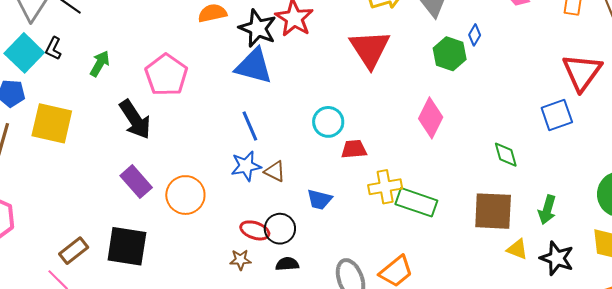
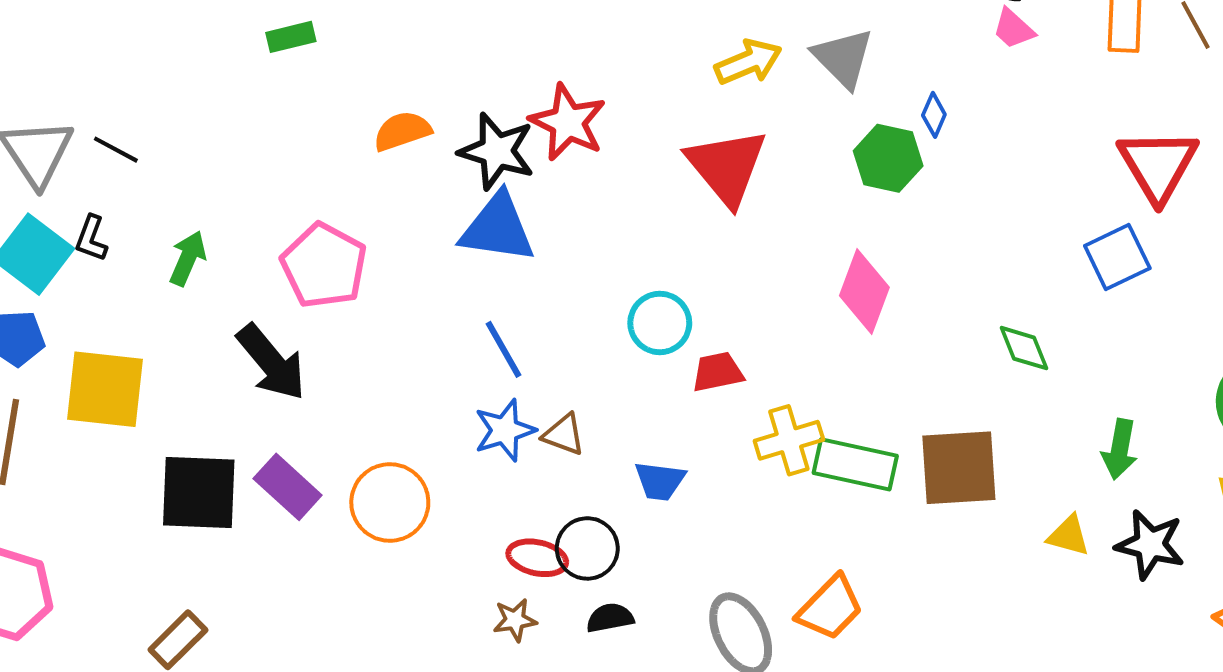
brown square: (493, 211) -> (959, 468), moved
black square: (127, 246) -> (199, 493), moved

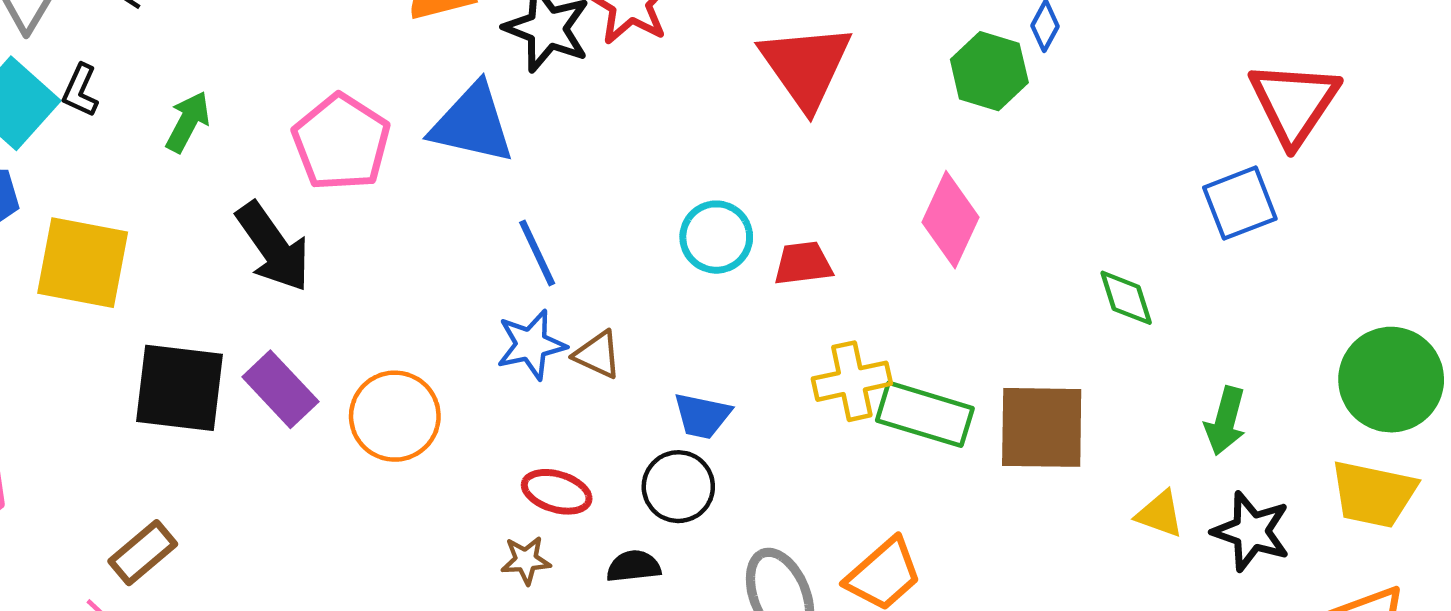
blue triangle: (498, 228) -> (472, 123), moved
red trapezoid: (718, 372) -> (803, 263), moved
black circle: (587, 548) -> (678, 487), moved

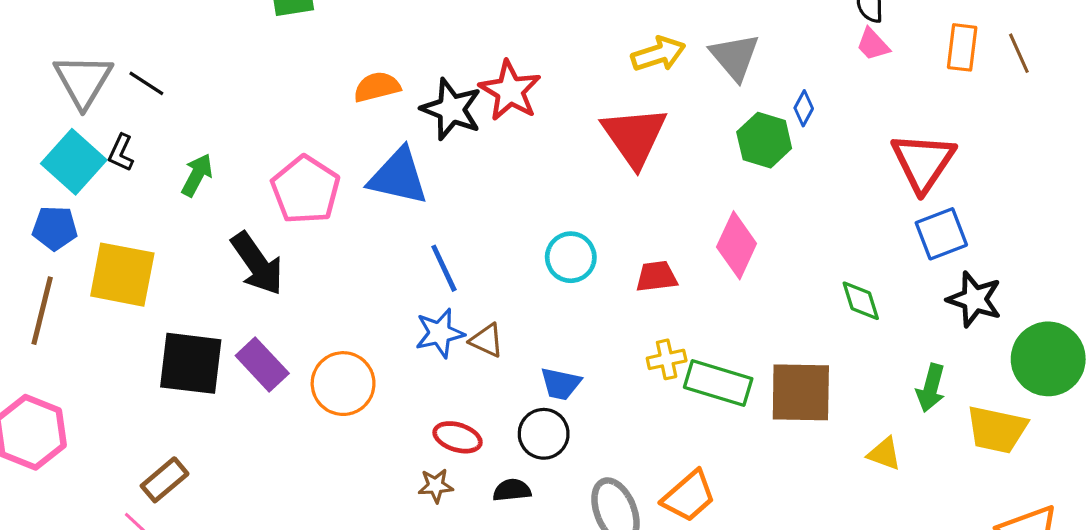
red triangle: (1294, 103) -> (923, 162), moved
red trapezoid: (803, 263) -> (657, 276), moved
yellow cross: (852, 381) -> (667, 359), size x0.7
yellow trapezoid: (1373, 494) -> (997, 430), moved
black star: (1251, 531) -> (974, 299), moved

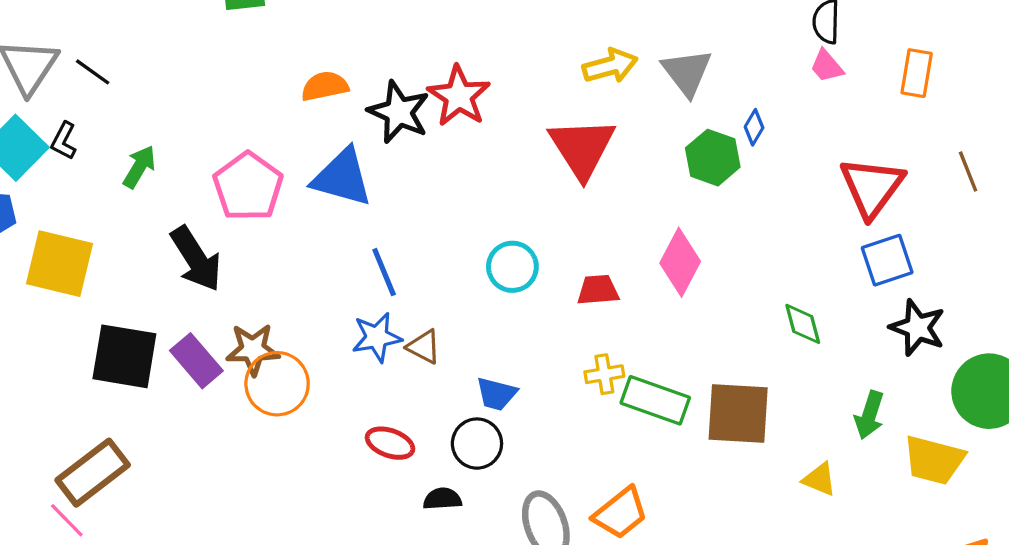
brown line: (1019, 53) -> (968, 172), moved
brown rectangle: (165, 480) -> (93, 473), size x1.5
brown star: (436, 486) -> (253, 349), moved, size x1.5

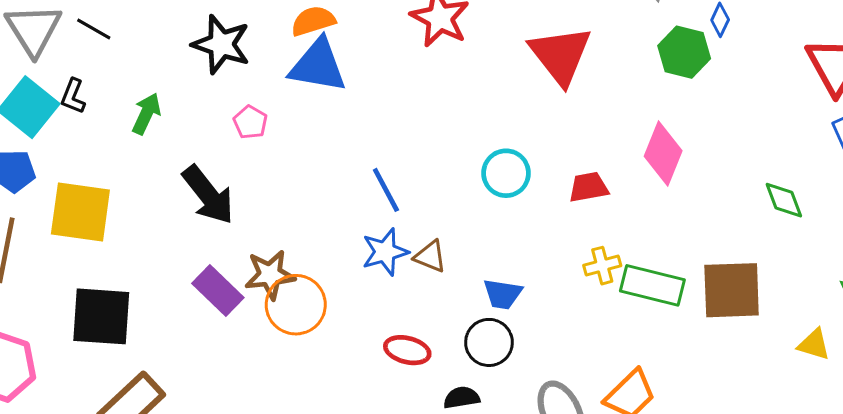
black star: (399, 112) -> (221, 44), moved
blue triangle: (342, 178) -> (318, 66), moved
pink pentagon: (248, 187) -> (250, 122), size x0.5
black square: (124, 356) -> (101, 316), moved

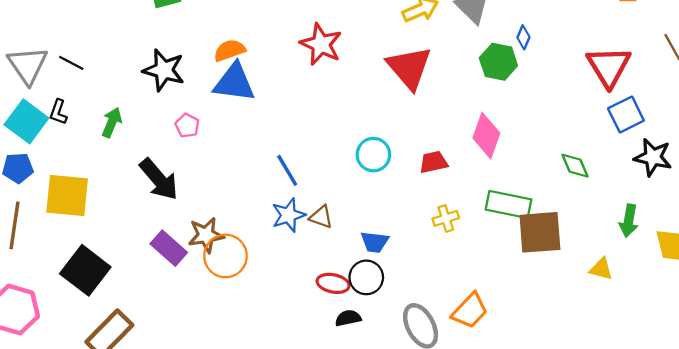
green rectangle: (652, 285) -> (509, 205), moved
black square: (101, 316) -> (85, 270), turned 36
red ellipse: (407, 350) -> (333, 283), moved

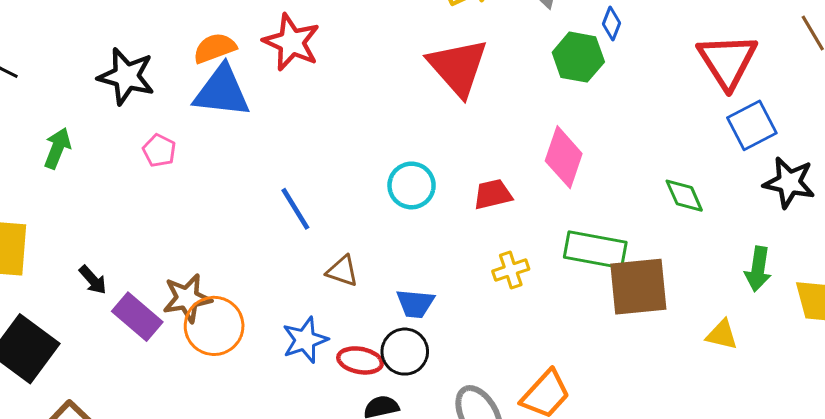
red star: (321, 44) -> (291, 42), moved
black arrow: (159, 179) -> (93, 280), moved, size x0.5
blue star: (288, 215) -> (305, 340), moved

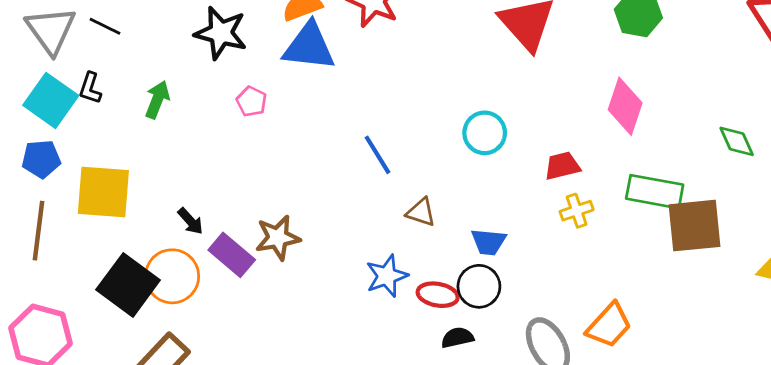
red trapezoid: (493, 194) -> (562, 166), moved
orange circle: (214, 326) -> (172, 276), moved

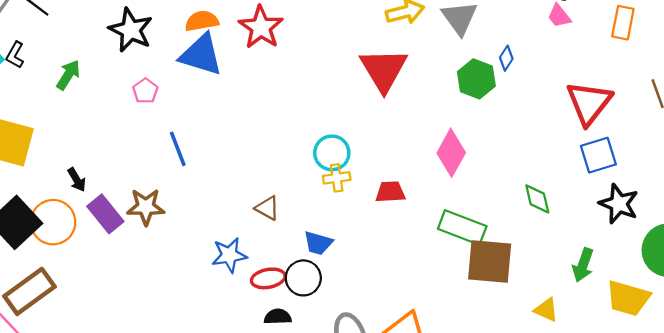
blue line: (377, 155) -> (178, 149), moved
yellow cross: (577, 211) -> (337, 178), moved
red ellipse: (438, 295) -> (268, 278), turned -32

